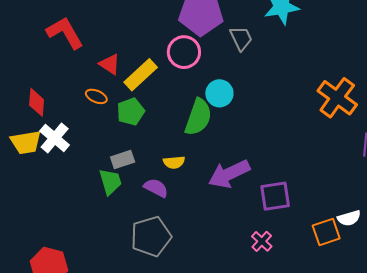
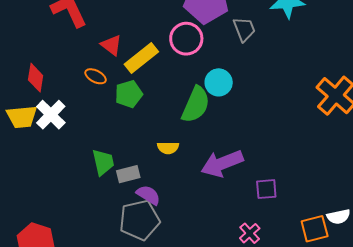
gray rectangle: (123, 159) -> (128, 174), moved
purple semicircle: (156, 188) -> (148, 195), moved
purple square: (275, 196) -> (266, 189), size x0.7

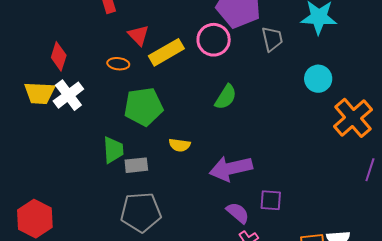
orange ellipse: (96, 76) -> (118, 64), turned -30
cyan circle: (219, 82) -> (318, 79), moved
green pentagon: (129, 94) -> (144, 107), moved, size x1.4
green semicircle: (196, 105) -> (226, 97), moved, size x0.7
purple semicircle: (148, 195) -> (238, 213), moved

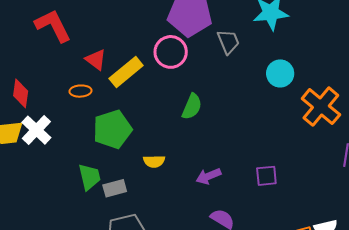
purple arrow: (231, 168) -> (208, 176), size x0.6
purple square: (271, 200) -> (266, 176), moved

